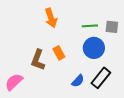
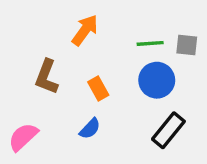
orange arrow: (51, 18) -> (85, 30), turned -126
brown L-shape: (38, 60) -> (47, 77), moved
blue semicircle: (78, 81) -> (90, 129), moved

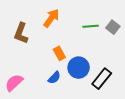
gray square: (187, 45) -> (113, 27), turned 32
brown L-shape: (47, 77) -> (21, 33), moved
blue circle: (157, 80) -> (79, 68), moved

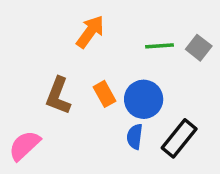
brown L-shape: (21, 33) -> (58, 96), moved
blue circle: (79, 68) -> (144, 99), moved
blue semicircle: (54, 78) -> (135, 137), moved, turned 144

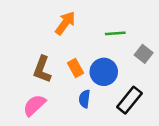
gray square: (199, 48) -> (144, 54), moved
blue semicircle: (135, 137) -> (84, 99), moved
pink semicircle: (24, 145) -> (34, 105), moved

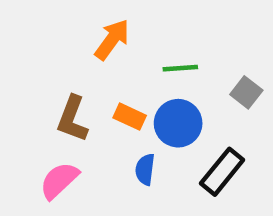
green line: (115, 33) -> (180, 68), moved
orange rectangle: (75, 68) -> (130, 117), turned -36

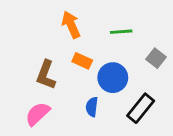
orange arrow: (112, 40) -> (71, 25), turned -60
green line: (180, 68) -> (121, 32), moved
orange rectangle: (130, 117) -> (82, 61), moved

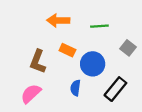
orange arrow: (71, 25) -> (58, 20), turned -65

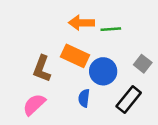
orange arrow: (58, 20) -> (81, 23), moved
gray square: (128, 48) -> (143, 64), moved
orange rectangle: (67, 50) -> (75, 56), size x1.5

